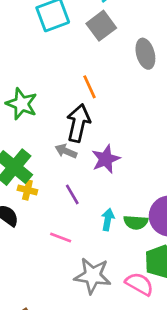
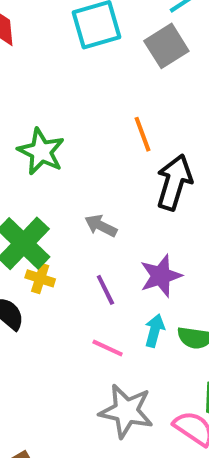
black arrow: (78, 123) -> (174, 182), moved
purple star: (106, 159) -> (161, 276), moved
pink line: (61, 238) -> (108, 348), moved

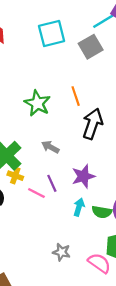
green star: (41, 152) -> (37, 103), moved
pink line: (108, 348) -> (36, 193), moved
gray star: (126, 411) -> (61, 252), size x0.6

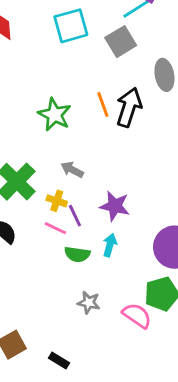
black arrow: (93, 124) -> (129, 107), moved
yellow cross: (15, 176) -> (57, 201), moved
purple star: (83, 176) -> (115, 206), turned 30
green semicircle: (102, 212) -> (77, 254), moved

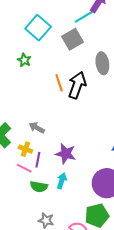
cyan square: (71, 26) -> (38, 28), turned -35
green star: (54, 115) -> (24, 60), moved, size x0.6
purple line: (75, 216) -> (38, 160), turned 35

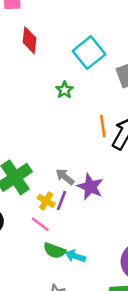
purple star: (66, 154) -> (90, 187), moved
purple line: (38, 160) -> (62, 201), moved
cyan arrow: (62, 181) -> (75, 256), moved, turned -98

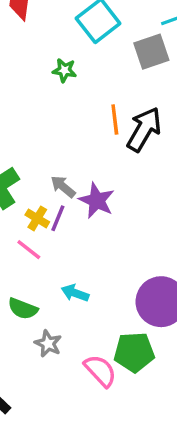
green star: (65, 90) -> (64, 70), turned -30
green semicircle: (54, 251) -> (23, 309), moved

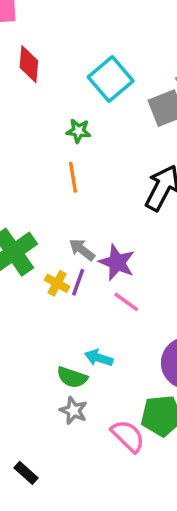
orange line: (115, 119) -> (73, 177), moved
pink line: (29, 250) -> (126, 302), moved
green semicircle: (23, 309) -> (72, 377), moved

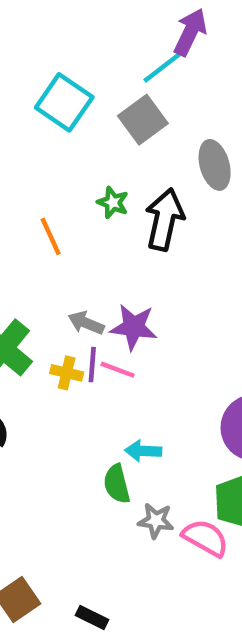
green star: (78, 131) -> (113, 203), moved, turned 30
pink line: (126, 302) -> (118, 370), moved
green semicircle: (72, 377) -> (117, 484), turned 72
gray star: (73, 411) -> (156, 521), moved

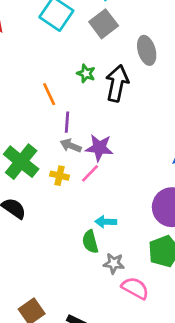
purple line: (92, 365) -> (67, 122), moved
pink line: (118, 370) -> (90, 173), turned -66
pink semicircle: (205, 538) -> (135, 288), moved

